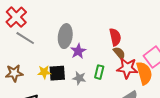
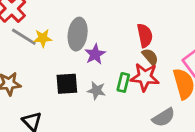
red star: (127, 68) -> (145, 77), moved
yellow star: (44, 72) -> (43, 38), moved

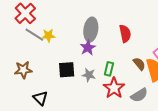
gray ellipse: (78, 34) -> (91, 30), moved
brown semicircle: (150, 57) -> (139, 64), moved
red star: (145, 77) -> (114, 88), moved, turned 30

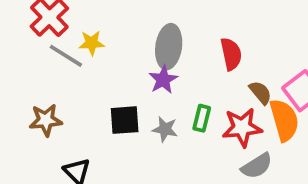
yellow star: (48, 36) -> (92, 43), moved
brown semicircle: (139, 64) -> (260, 93), moved
red star: (114, 88) -> (242, 127), moved, turned 30

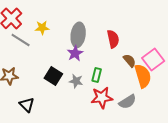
yellow star: (92, 43) -> (42, 28), moved
black square: (125, 120) -> (53, 76), turned 36
red star: (242, 127) -> (102, 98), moved

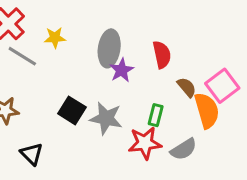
purple star: (75, 53) -> (122, 70), moved
green rectangle: (97, 75) -> (156, 115), moved
gray star: (76, 81) -> (106, 118), size x1.5

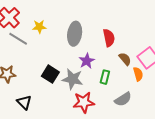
purple star: (122, 70) -> (87, 61), moved
orange semicircle: (207, 110) -> (138, 74), size x0.6
red star: (145, 143) -> (84, 102), moved

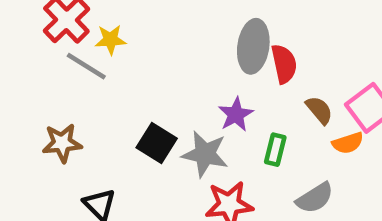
yellow star: (39, 27) -> (110, 40), moved
gray ellipse: (75, 34) -> (253, 46), moved
orange semicircle: (138, 74) -> (348, 143), turned 88

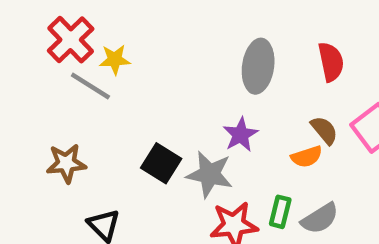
red semicircle: (284, 64) -> (331, 62), moved
orange semicircle: (348, 143) -> (307, 157), moved
green rectangle: (275, 150) -> (280, 212), moved

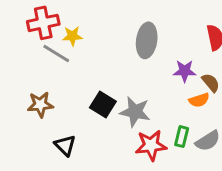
red cross: (71, 40) -> (43, 23), turned 32
gray ellipse: (258, 66) -> (147, 40), moved
purple star: (240, 135) -> (185, 71), moved, turned 30

